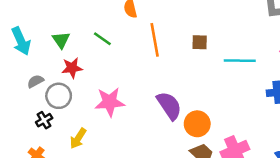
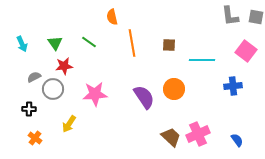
cyan arrow: (21, 41) -> (22, 44), size x0.7
black cross: (44, 120) -> (29, 109), moved, turned 32
orange circle: (197, 124) -> (174, 89), moved

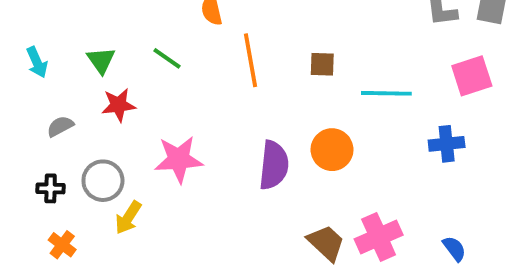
pink square: (246, 51) -> (472, 76), turned 35
gray circle: (53, 89) -> (103, 181), moved
purple semicircle: (144, 97) -> (274, 165), turned 40

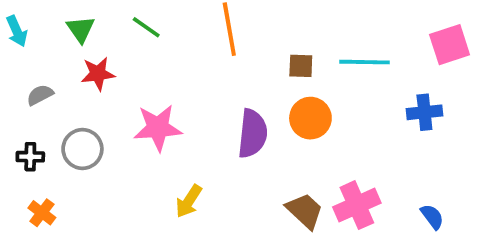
brown square: (322, 64) -> (301, 66), moved
yellow arrow: (128, 218) -> (189, 201), moved

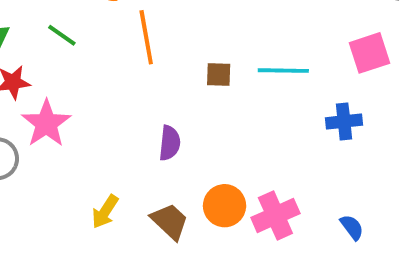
orange circle: (310, 118) -> (225, 206), moved
pink star: (158, 128) -> (46, 123), moved, turned -30
purple semicircle: (252, 134) -> (170, 143), size x0.7
brown trapezoid: (305, 211) -> (170, 221), moved

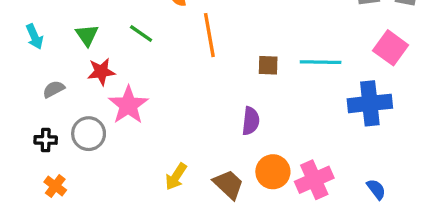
pink square: (369, 53) -> (391, 48), turned -36
blue cross: (344, 121) -> (370, 103), size x1.5
purple semicircle: (170, 143) -> (251, 121), moved

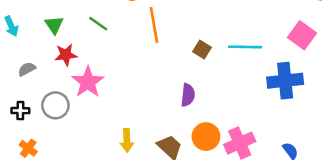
brown square: (268, 65) -> (202, 50), turned 30
yellow arrow: (176, 177) -> (127, 140), turned -35

